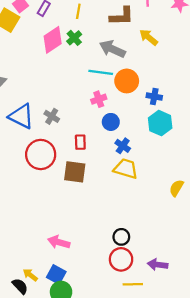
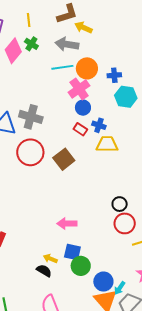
yellow arrow: (149, 37) -> (83, 28), moved
pink cross: (99, 99) -> (79, 89), moved, size x1.5
gray cross: (52, 116) -> (31, 117), size x1.6
red rectangle: (80, 142) -> (80, 129), moved, turned -40
brown square: (75, 172) -> (64, 159), turned -30

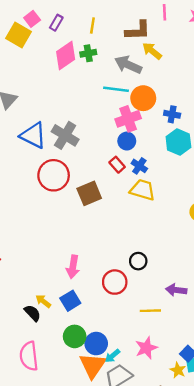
green cross: (31, 44) -> (88, 53), turned 32
red circle: (125, 223) -> (115, 282), moved
pink arrow: (67, 224) -> (73, 267), turned -96
blue square: (72, 252) -> (70, 301), turned 30
green circle: (81, 266) -> (75, 336), moved

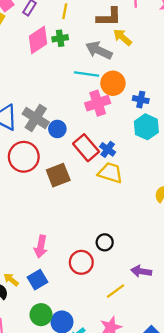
blue circle: (127, 141) -> (57, 129), moved
red rectangle: (117, 165) -> (86, 148), size x1.6
yellow line: (150, 311) -> (116, 291), turned -36

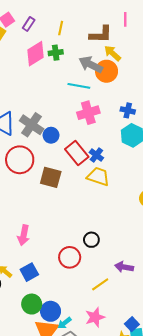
orange circle: (113, 83) -> (107, 71), moved
brown square: (58, 175) -> (51, 177), turned 35
pink arrow: (41, 247) -> (24, 235), moved

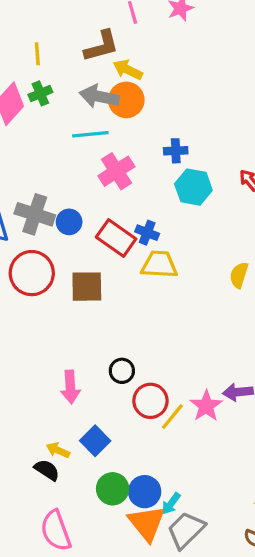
black circle: (91, 240) -> (122, 371), moved
yellow line: (100, 284) -> (172, 417), moved
pink star: (95, 317) -> (206, 406), moved

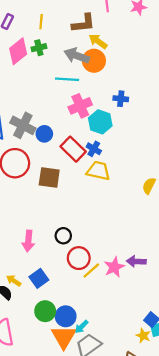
cyan hexagon: (193, 187) -> (100, 122), moved

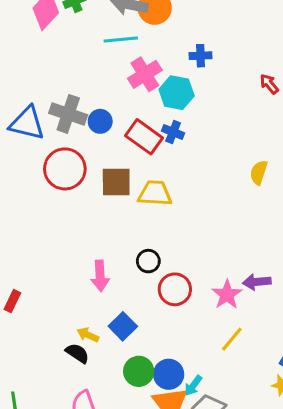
yellow trapezoid: (98, 171) -> (155, 193), moved
yellow line: (91, 271) -> (232, 339), moved

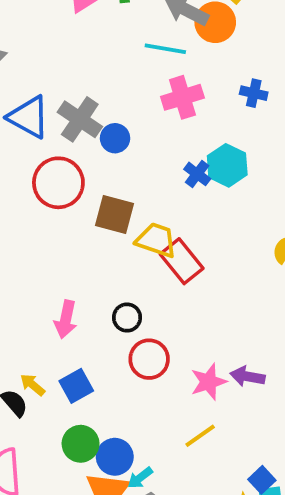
cyan hexagon: (177, 93) -> (227, 165), moved
red rectangle: (144, 137) -> (182, 261), moved

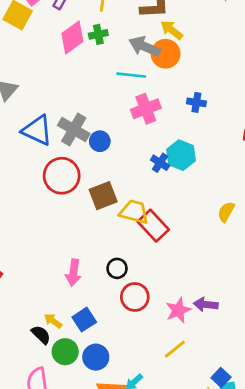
brown square: (115, 214) -> (103, 196), turned -32
green circle: (81, 444) -> (65, 352), moved
blue circle: (115, 457) -> (96, 357), moved

